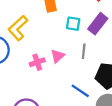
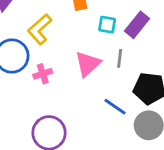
pink triangle: (58, 56) -> (88, 64), size x1.5
pink cross: (37, 62) -> (43, 74), moved

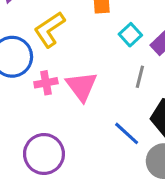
cyan square: (107, 25) -> (130, 35), turned 30
pink triangle: (88, 64) -> (82, 86), moved, turned -32

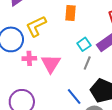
cyan square: (130, 35) -> (84, 44), moved

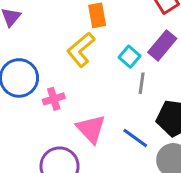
yellow L-shape: (36, 26) -> (81, 50), moved
pink triangle: (51, 64) -> (91, 129), moved

